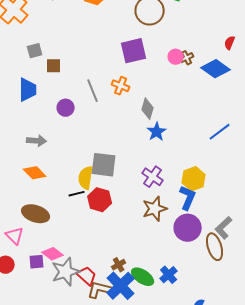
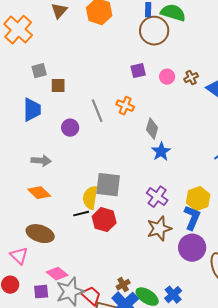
purple square: (134, 51) -> (138, 71), size x0.6
pink circle: (176, 57) -> (167, 77), moved
purple square: (37, 262) -> (41, 292), moved

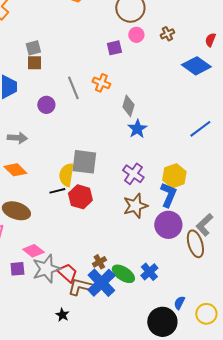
gray square: (39, 71) -> (33, 48), moved
pink circle: (167, 77) -> (136, 35), moved
brown cross: (191, 78) -> (167, 34), moved

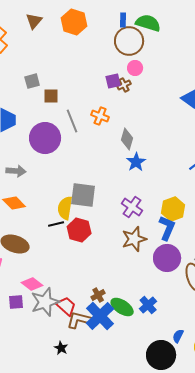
brown cross: (167, 34) -> (124, 85), moved
brown square: (34, 63) -> (51, 96), moved
purple circle: (46, 105) -> (45, 138), size x1.8

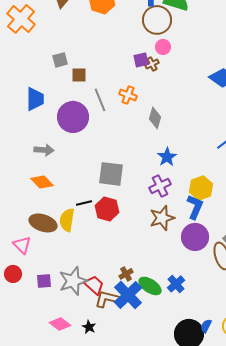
blue star: (136, 162) -> (167, 157), moved
purple cross: (132, 207) -> (160, 186), turned 30
yellow semicircle: (65, 208) -> (67, 220), moved
pink diamond: (32, 284) -> (60, 324), moved
blue semicircle: (178, 336) -> (206, 326), moved

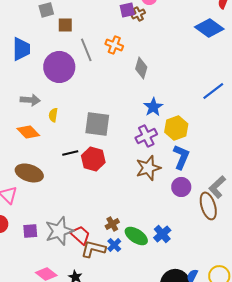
yellow hexagon: (201, 188) -> (176, 128), moved
yellow semicircle: (67, 220) -> (53, 115), moved, size x0.6
purple circle: (195, 237) -> (181, 187), size x0.7
blue cross: (128, 295) -> (114, 245), size x0.5

